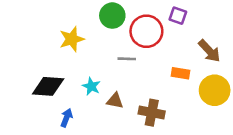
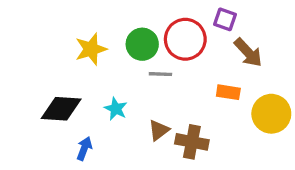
green circle: (112, 16) -> (142, 44), moved
brown arrow: (209, 51) -> (248, 52), moved
brown triangle: (115, 101) -> (159, 130), moved, turned -48

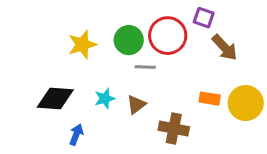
orange rectangle: (228, 92) -> (210, 99), moved
cyan star: (116, 109) -> (105, 99), turned 30
brown triangle: (159, 130) -> (136, 105), moved

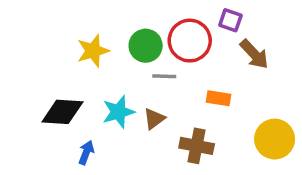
cyan star: (105, 99) -> (118, 112), size x1.4
orange rectangle: (210, 99) -> (219, 98), moved
yellow circle: (246, 103) -> (275, 139), moved

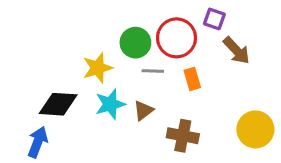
yellow star: (93, 51) -> (98, 68), moved
orange rectangle: (219, 98) -> (192, 79), moved, turned 65
blue arrow: (86, 153) -> (38, 142), moved, size x1.4

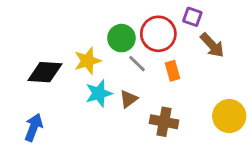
gray line: (153, 71) -> (137, 64), turned 42
black diamond: (58, 104) -> (45, 72), moved

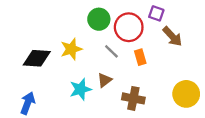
green circle: (121, 38) -> (99, 19), moved
cyan star: (99, 93) -> (80, 89), moved

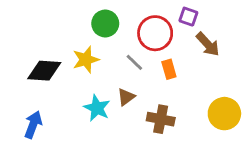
green circle: (99, 19) -> (105, 23), moved
cyan star: (80, 89) -> (97, 108), turned -30

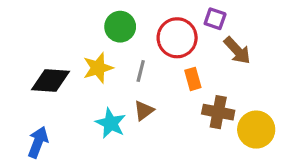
gray line: (134, 62) -> (141, 71), moved, turned 60
brown cross: (161, 119) -> (218, 112), moved

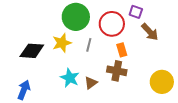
green circle: (120, 27) -> (76, 17), size x1.4
brown triangle: (144, 111) -> (91, 83), moved
brown cross: (218, 112) -> (117, 71), moved

